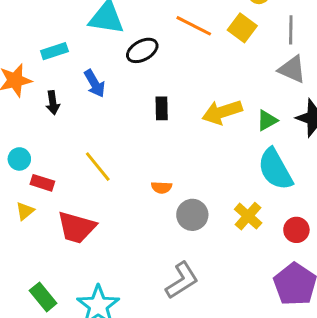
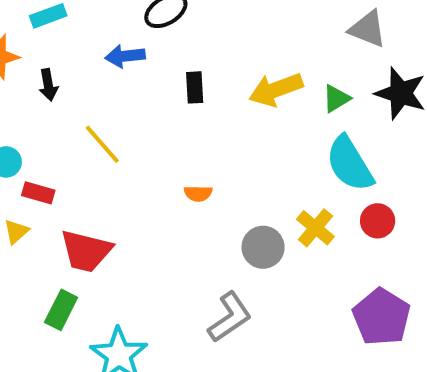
blue arrow: (95, 83) -> (125, 56), moved, turned 116
yellow line: (98, 167) -> (102, 144), moved
gray circle: (192, 215) -> (263, 247), moved
red circle: (296, 230) -> (378, 221), moved
green rectangle: (43, 297) -> (61, 310), moved, turned 68

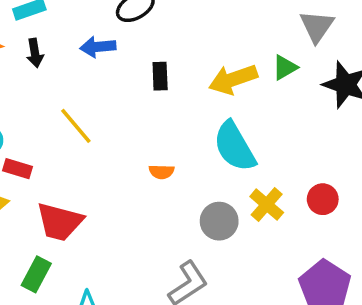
gray triangle: (368, 29) -> (317, 26), turned 42
black arrow: (48, 85) -> (35, 53), moved
green triangle: (336, 99) -> (285, 68), moved
cyan semicircle: (350, 164) -> (235, 147), moved

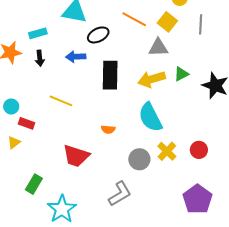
gray triangle: (317, 26) -> (158, 48), moved, turned 50
black rectangle: (160, 76) -> (110, 75), size x1.8
yellow line: (76, 126) -> (61, 101), turned -30
red trapezoid: (60, 222) -> (76, 156), moved

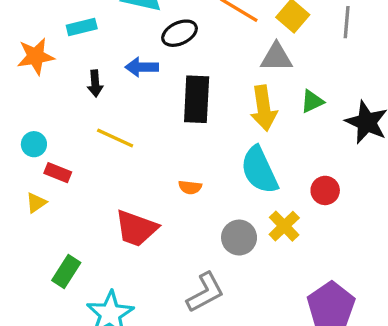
black arrow: (40, 58) -> (95, 83), moved
yellow arrow: (152, 79) -> (264, 108), turned -84
red circle: (199, 150) -> (325, 190), moved

